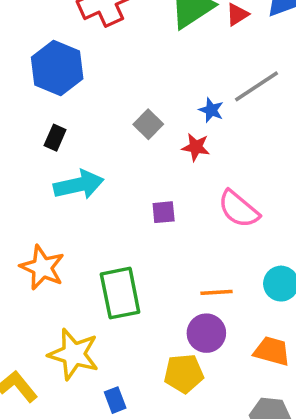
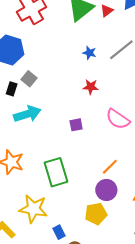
blue star: (211, 110) -> (89, 53), moved
gray square: (148, 124) -> (29, 79), moved
orange line: (217, 292) -> (110, 167), turned -36

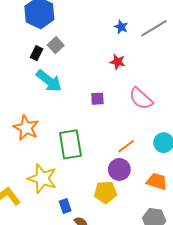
cyan arrow: (27, 114) -> (49, 81), turned 48

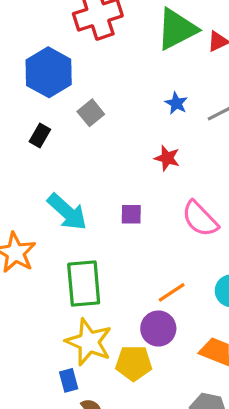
gray square: (56, 45) -> (91, 113), moved
cyan arrow: (49, 81) -> (67, 212), moved
yellow star: (42, 179) -> (89, 342), moved

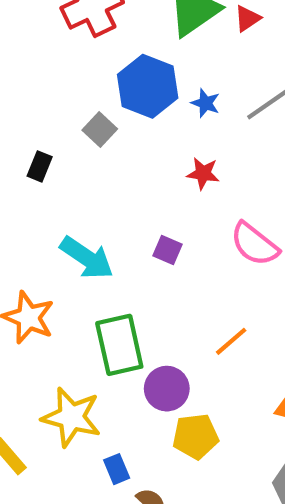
blue hexagon: (49, 72) -> (148, 86), moved
purple square: (131, 214) -> (167, 250), turned 30
purple circle: (158, 329) -> (167, 389), moved
yellow star: (89, 342) -> (71, 417), moved

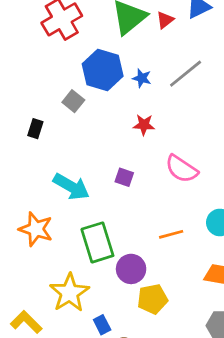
orange line: (231, 341) -> (171, 234), turned 30
yellow star: (71, 417) -> (69, 293), turned 30

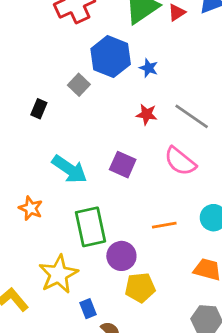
gray line: (186, 74) -> (192, 116), moved, turned 69
purple square: (124, 177) -> (123, 165), size x1.4
orange star: (36, 229) -> (31, 208), size x0.7

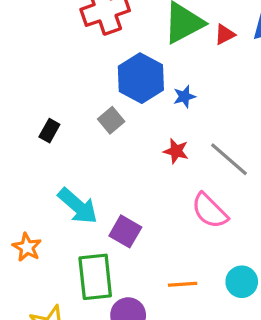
blue star: (149, 68) -> (184, 97), turned 30
gray square: (79, 85) -> (111, 120), moved
purple square: (123, 165) -> (125, 231), moved

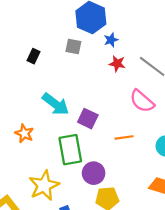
blue star: (184, 97) -> (111, 40), moved
gray square: (111, 120) -> (73, 47), turned -35
orange line: (183, 284) -> (124, 137), moved

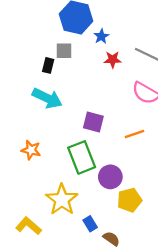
black rectangle: (33, 56) -> (48, 65), moved
cyan arrow: (56, 104) -> (47, 98), moved

